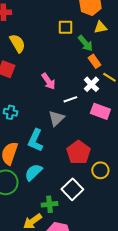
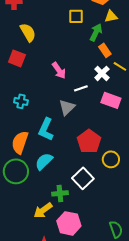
green arrow: (85, 43) -> (96, 32), turned -114

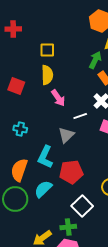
yellow square: (76, 16) -> (47, 50), moved
yellow semicircle: (28, 32) -> (47, 75), moved, turned 30
red pentagon: (89, 141) -> (71, 172), moved, turned 30
green cross: (60, 193) -> (68, 227), moved

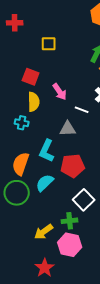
yellow semicircle: (47, 75) -> (34, 102), moved
red square: (16, 86) -> (31, 77), moved
white line: (80, 116) -> (82, 110), turned 40
gray triangle: (66, 135) -> (68, 129), turned 42

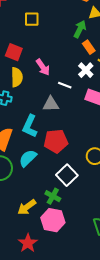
green cross: (70, 221) -> (53, 196), turned 35

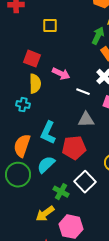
pink arrow: (43, 67) -> (61, 74), turned -30
gray triangle: (51, 104) -> (86, 120), moved
green cross: (53, 196) -> (61, 192), moved

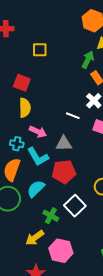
pink arrow: (61, 74) -> (38, 132), moved
cyan cross: (23, 105) -> (17, 144), moved
gray triangle: (86, 120) -> (64, 144), moved
cyan L-shape: (48, 133) -> (38, 157), turned -55

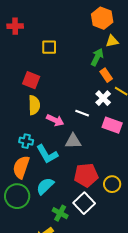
pink arrow: (38, 132) -> (55, 120), moved
red pentagon: (64, 172) -> (86, 175), moved

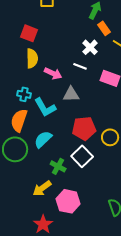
white cross: (103, 98) -> (90, 47), moved

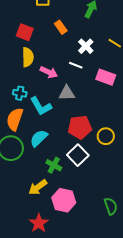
orange rectangle: (104, 28) -> (61, 27), moved

